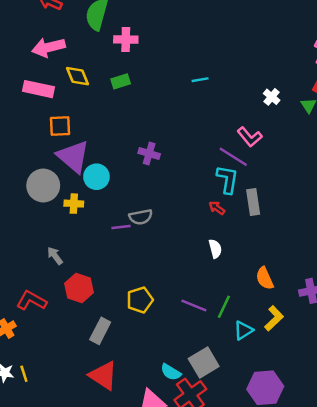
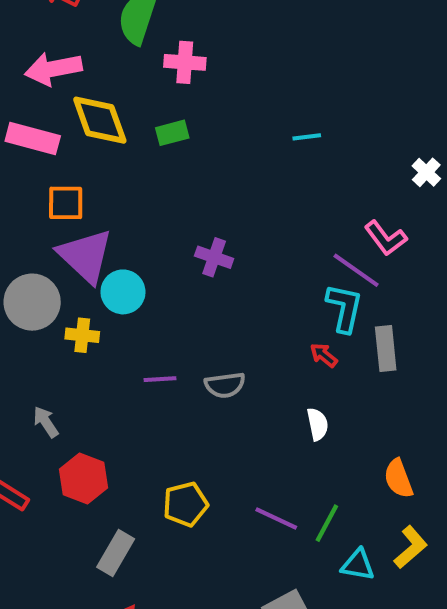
yellow diamond: (77, 76) -> (100, 120), size x1.4
gray semicircle: (141, 217) -> (225, 385), moved
cyan triangle: (243, 330) -> (358, 565), turned 40

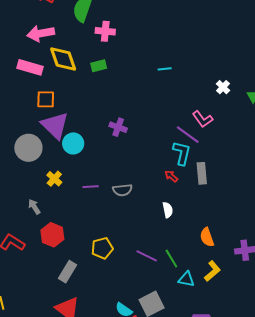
yellow cross: (82, 335) -> (54, 179), moved, turned 35
green line: (327, 523) -> (171, 259), turned -60

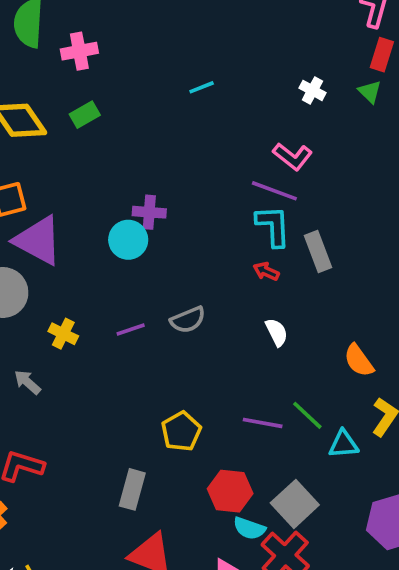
cyan circle: (73, 143) -> (128, 240), moved
gray arrow: (34, 207) -> (27, 382), moved
red hexagon: (52, 235) -> (230, 491), moved

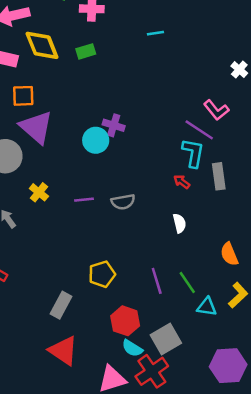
cyan line: (202, 87) -> (155, 33), moved
purple line: (263, 423) -> (157, 281), turned 50

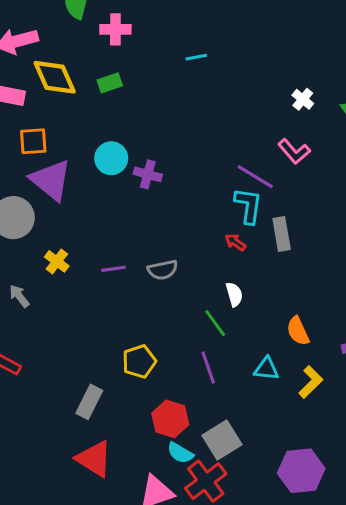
pink L-shape: (216, 110) -> (294, 151), moved
cyan circle: (96, 140) -> (111, 158), moved
green line: (187, 283) -> (215, 323), moved
cyan triangle: (207, 307) -> (266, 369), moved

